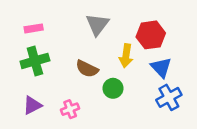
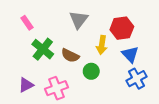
pink rectangle: (34, 28) -> (27, 23), turned 64
green cross: (35, 61) -> (43, 49), moved, turned -35
pink cross: (70, 109) -> (56, 88), size x1.5

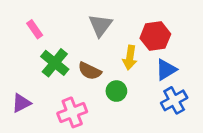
blue triangle: (130, 54) -> (166, 70), turned 42
purple triangle: (26, 85) -> (21, 103), moved

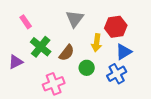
brown semicircle: (90, 71) -> (67, 53), turned -78
blue cross: (174, 100) -> (117, 74), moved
purple triangle: (21, 103) -> (16, 62), moved

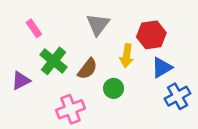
blue cross: (117, 74) -> (177, 96), moved

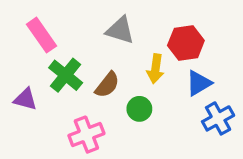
gray triangle: (98, 24) -> (120, 30), turned -50
pink rectangle: (34, 28) -> (41, 35), size x1.5
purple triangle: (21, 81) -> (25, 99), turned 42

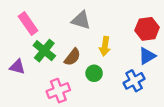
red hexagon: (186, 43) -> (147, 29), moved
blue triangle: (199, 83) -> (147, 56), moved
blue cross: (218, 118) -> (134, 81), moved

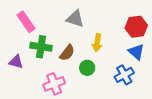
green cross: (44, 51) -> (41, 47), turned -30
blue triangle: (147, 56) -> (136, 52), turned -48

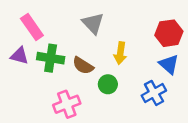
gray triangle: (75, 19) -> (93, 23), turned 30
brown semicircle: (67, 53) -> (83, 66), turned 84
purple triangle: (16, 62) -> (19, 56), moved

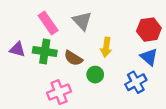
pink rectangle: (32, 27) -> (48, 23), moved

